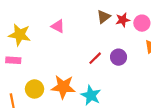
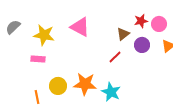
brown triangle: (104, 17) -> (123, 34), moved
pink triangle: (58, 26) -> (80, 27), size x1.5
purple circle: (119, 57) -> (142, 45), moved

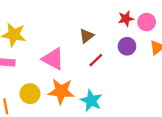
pink triangle: (80, 27) -> (53, 59), moved
brown triangle: (123, 34) -> (87, 36), moved

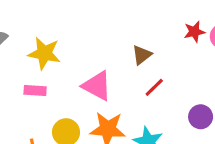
purple circle: (127, 46) -> (201, 117), moved

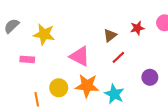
red star: (194, 32) -> (137, 28), moved
pink rectangle: (35, 90) -> (27, 59), moved

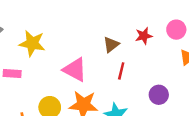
red line: (118, 57) -> (121, 71), turned -32

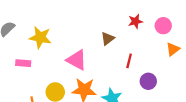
red star: (144, 36) -> (135, 21), moved
red line: (121, 71) -> (129, 61), moved

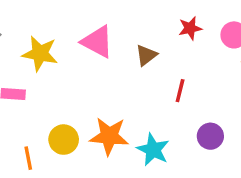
pink triangle: (77, 60) -> (97, 42), moved
purple circle: (148, 81) -> (210, 136), moved

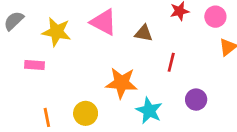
brown triangle: (146, 55) -> (144, 33), turned 48
orange star: (109, 136) -> (121, 83), moved
yellow circle: (64, 140) -> (86, 113), moved

